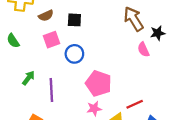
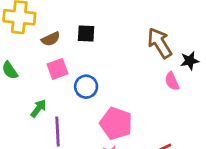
black square: (74, 20) -> (86, 34), moved
green arrow: (28, 78) -> (38, 108), moved

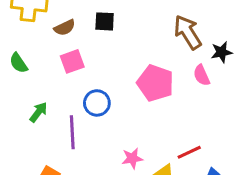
blue circle: (86, 87) -> (97, 103), moved
green arrow: (38, 108) -> (38, 112), moved
pink pentagon: (116, 123) -> (155, 83), moved

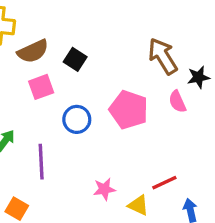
black square: (105, 21) -> (75, 59), moved, turned 30
brown semicircle: (65, 28) -> (33, 51), size x1.4
blue circle: (97, 103) -> (77, 119), moved

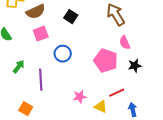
black square: (75, 59) -> (71, 17), moved
black star: (198, 77) -> (135, 66), moved
pink pentagon: (129, 110) -> (106, 61), moved

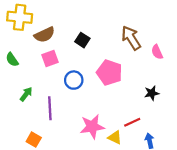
pink semicircle: (125, 43) -> (157, 52), moved
pink pentagon: (106, 61) -> (109, 73), moved
pink star: (80, 97) -> (92, 127), size x1.6

